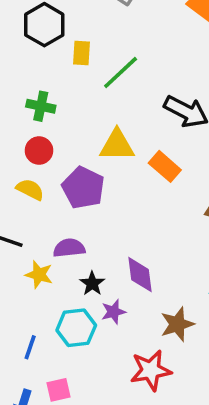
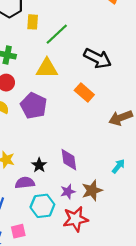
yellow triangle: (117, 145) -> (47, 68), moved
purple semicircle: (69, 248) -> (25, 183), moved
purple star: (113, 312) -> (68, 192), moved
cyan hexagon: (76, 328) -> (42, 206), moved

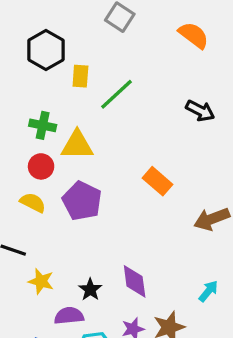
black arrow: (98, 58) -> (200, 111), moved, size x0.7
yellow triangle: (47, 68) -> (77, 145), moved

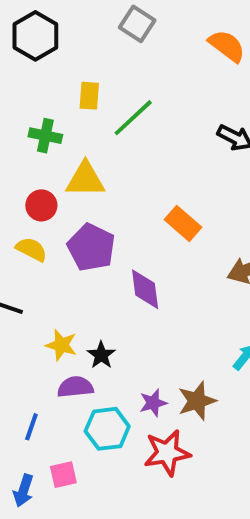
black hexagon: (46, 50) -> (35, 36), moved
green cross: (43, 125) -> (45, 136), moved
yellow star: (41, 281) -> (61, 345), moved
purple diamond: (135, 281) -> (145, 289), moved

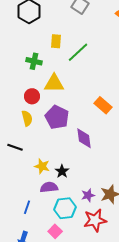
yellow semicircle: (31, 249) -> (27, 118), turned 49
pink square: (63, 475) -> (55, 231), moved, turned -32

